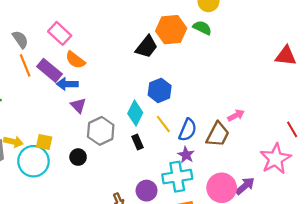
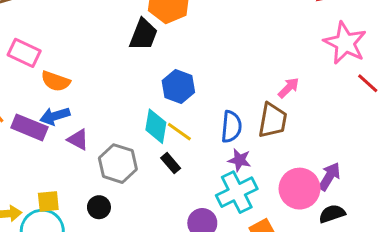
purple rectangle: (50, 70) -> (29, 127), moved
yellow line: (163, 124) -> (179, 132), moved
pink star: (276, 159) -> (345, 43), moved

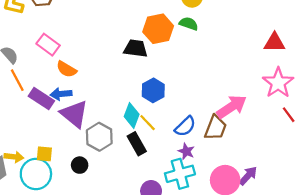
black trapezoid: (143, 35) -> (136, 48), turned -115
pink arrow: (289, 88) -> (232, 107), size x1.8
blue semicircle: (231, 127) -> (185, 126), turned 30
purple triangle: (78, 140) -> (74, 114), size x1.8
black rectangle: (171, 163) -> (137, 144), size x1.5

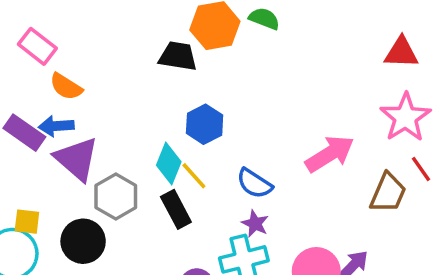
blue semicircle: (185, 126) -> (254, 183), turned 75
brown trapezoid: (216, 128) -> (388, 193), moved
black circle: (80, 165) -> (83, 241), size x1.6

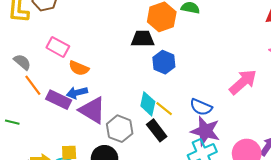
blue hexagon: (205, 124) -> (164, 62), moved
purple star: (255, 224) -> (205, 131), size x1.8

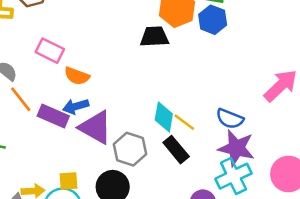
blue hexagon: (164, 62) -> (213, 20), moved

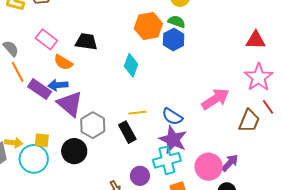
black trapezoid: (154, 37) -> (86, 42), moved
cyan diamond: (164, 117) -> (131, 65), moved
yellow line: (184, 122) -> (137, 113), turned -54

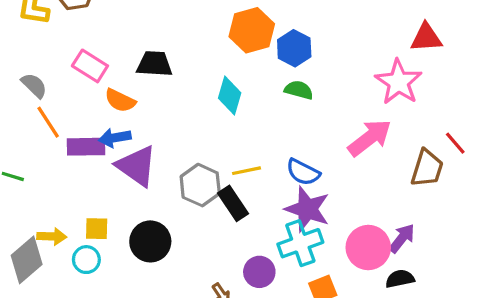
green semicircle: (177, 22) -> (299, 90), moved
pink star: (259, 77) -> (399, 82), moved
purple rectangle: (40, 89) -> (86, 147), turned -30
gray hexagon: (93, 125) -> (200, 185), moved
cyan circle: (34, 159) -> (86, 260), size x0.6

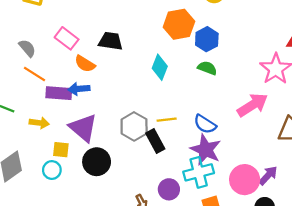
orange line: (48, 122) -> (35, 74), turned -30
purple triangle: (137, 166) -> (83, 128), moved
yellow arrow: (52, 236) -> (39, 123), moved

